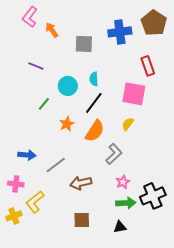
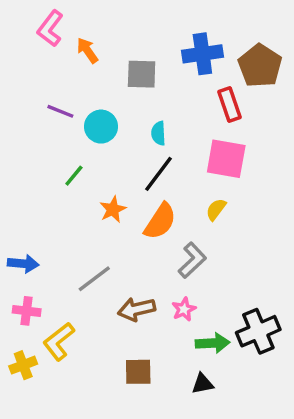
brown pentagon: (154, 23) -> (260, 66), moved
red rectangle: (148, 66) -> (230, 105), moved
cyan circle: (68, 86) -> (101, 127), moved
blue arrow: (27, 155) -> (23, 264), moved
pink star: (123, 182) -> (184, 309), moved

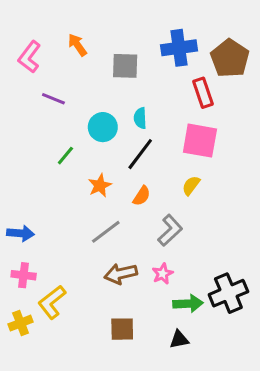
pink L-shape: (50, 28) -> (30, 57), moved
cyan circle: (101, 127) -> (103, 127), moved
orange semicircle: (160, 221) -> (142, 196), size x0.6
gray line: (94, 279) -> (106, 232), moved

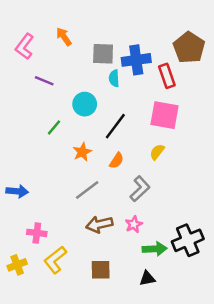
blue cross: (179, 48) -> (136, 60), moved
cyan semicircle: (140, 118) -> (114, 78), moved
pink cross: (24, 275) -> (37, 233), moved
yellow L-shape: (52, 302) -> (55, 260), moved

